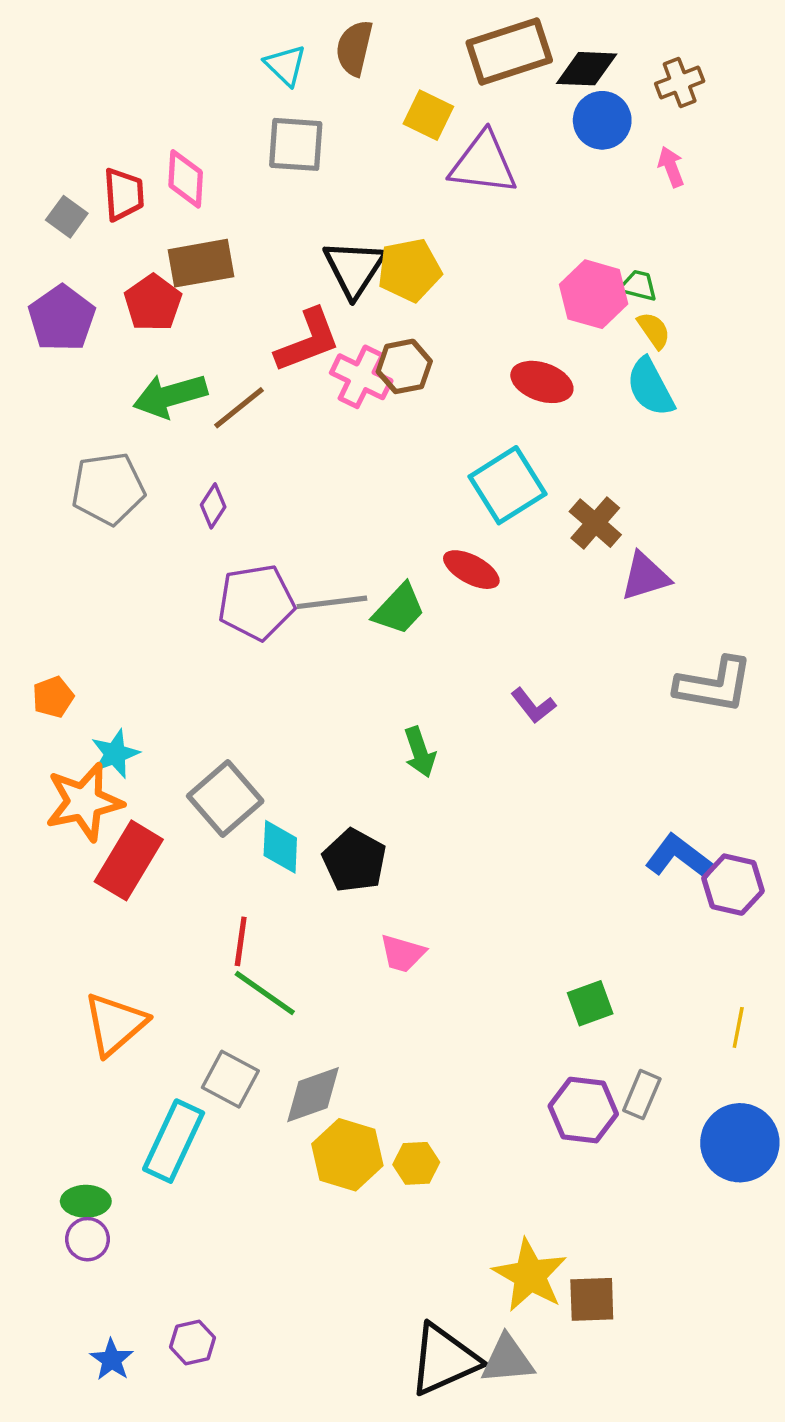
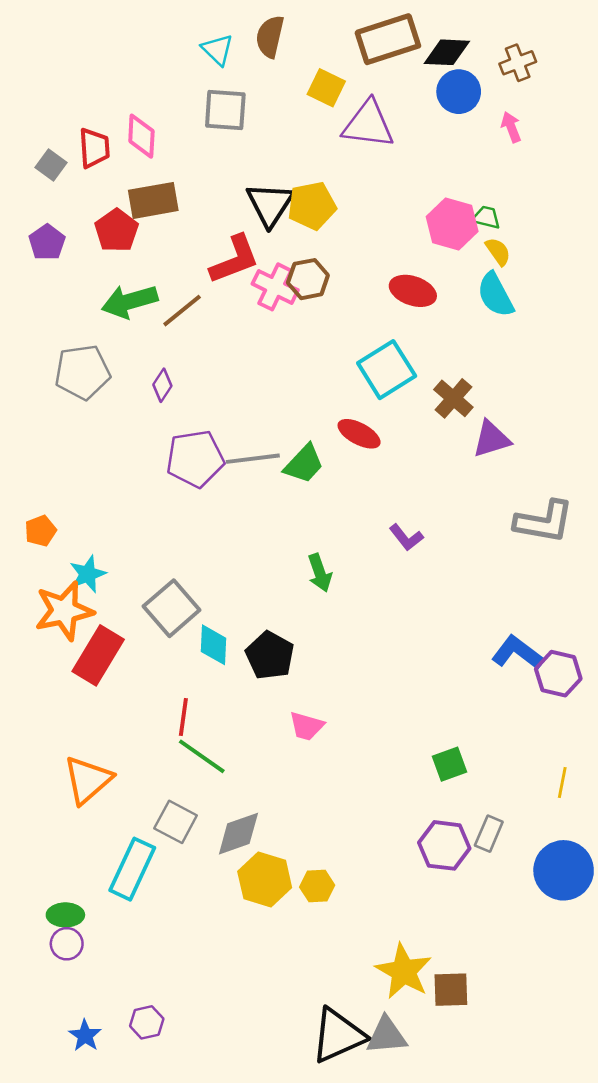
purple pentagon: (62, 318) -> (47, 242), size x0.7

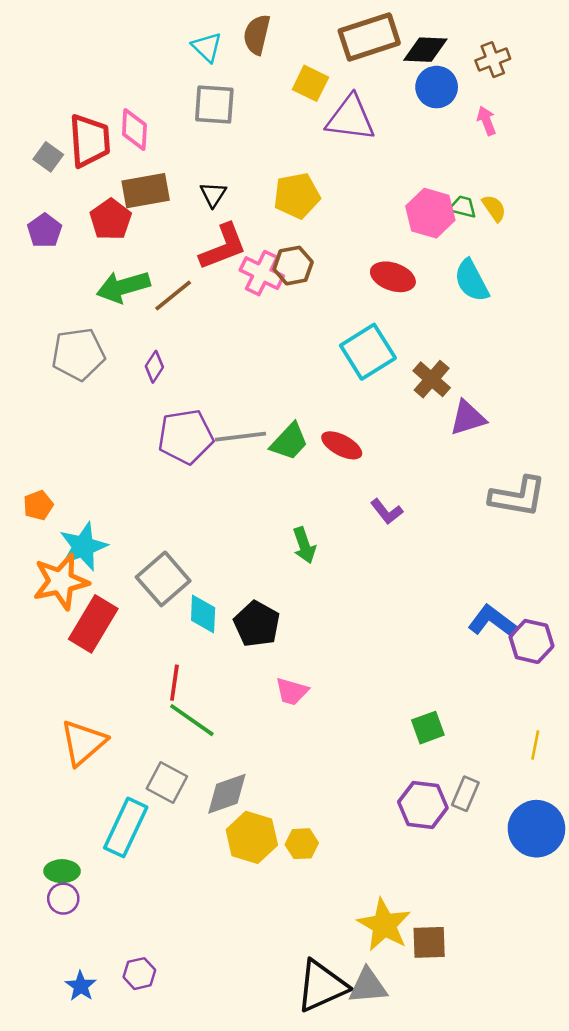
red trapezoid: (94, 148) -> (89, 141), size x1.4
black triangle: (270, 204) -> (213, 194), moved, size x0.6
yellow semicircle: (498, 252) -> (494, 208), moved
red ellipse: (359, 434) -> (342, 445), moved
cyan star: (88, 574) -> (83, 547), size x1.4

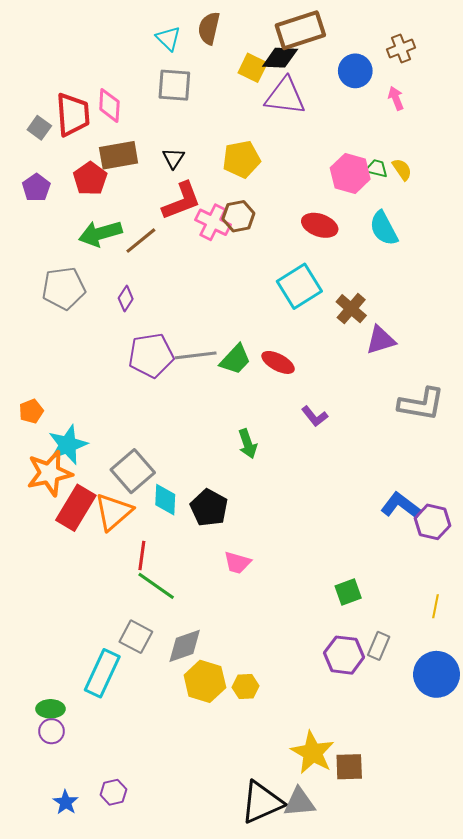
black diamond: (425, 50) -> (280, 58), moved
orange triangle: (83, 743) -> (113, 512), moved

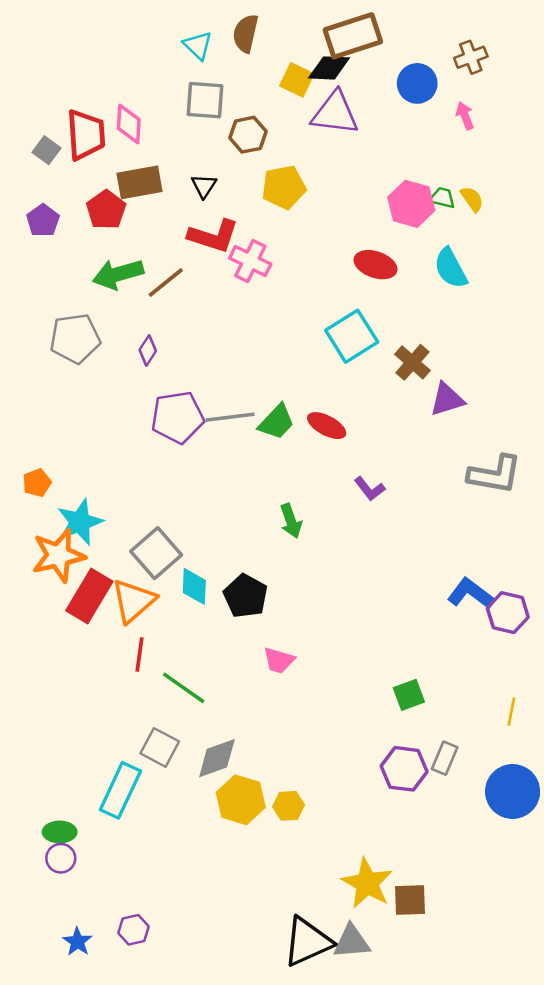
red L-shape: (182, 201) -> (213, 236), turned 39
brown hexagon: (238, 216) -> (248, 135), moved
red line: (142, 555) -> (139, 654), moved

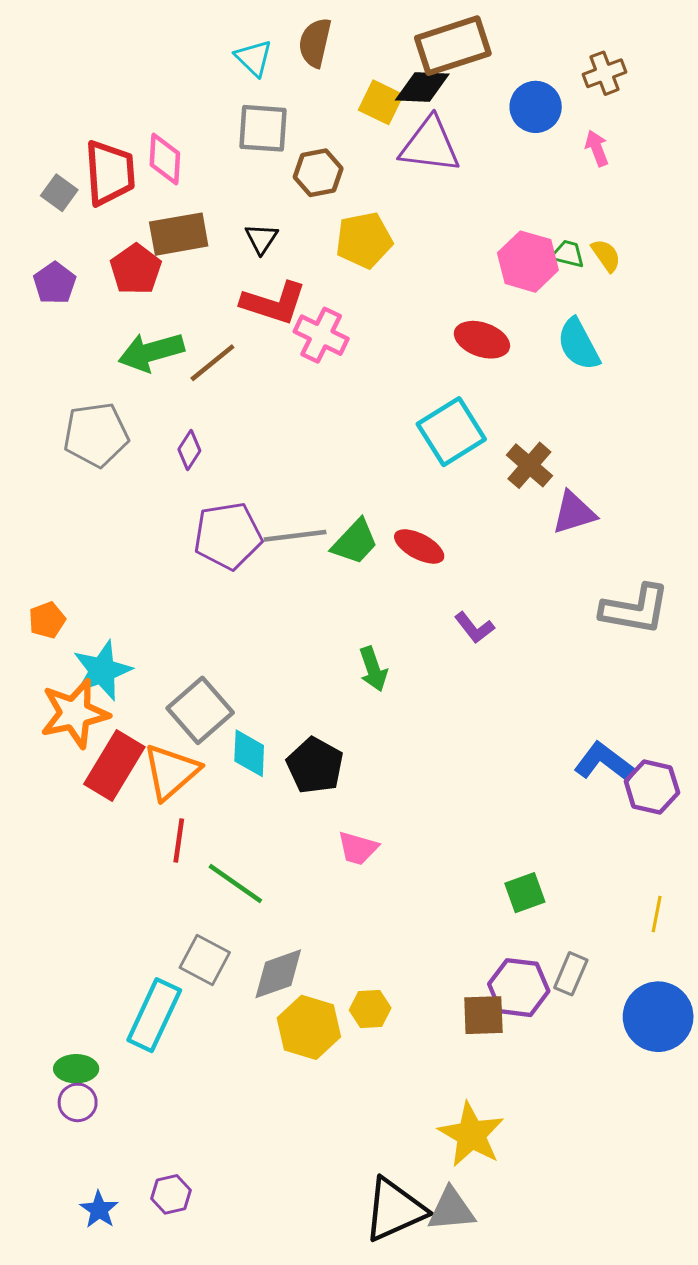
yellow hexagon: (288, 806) -> (370, 1009), moved
brown square: (410, 900) -> (483, 1015), moved

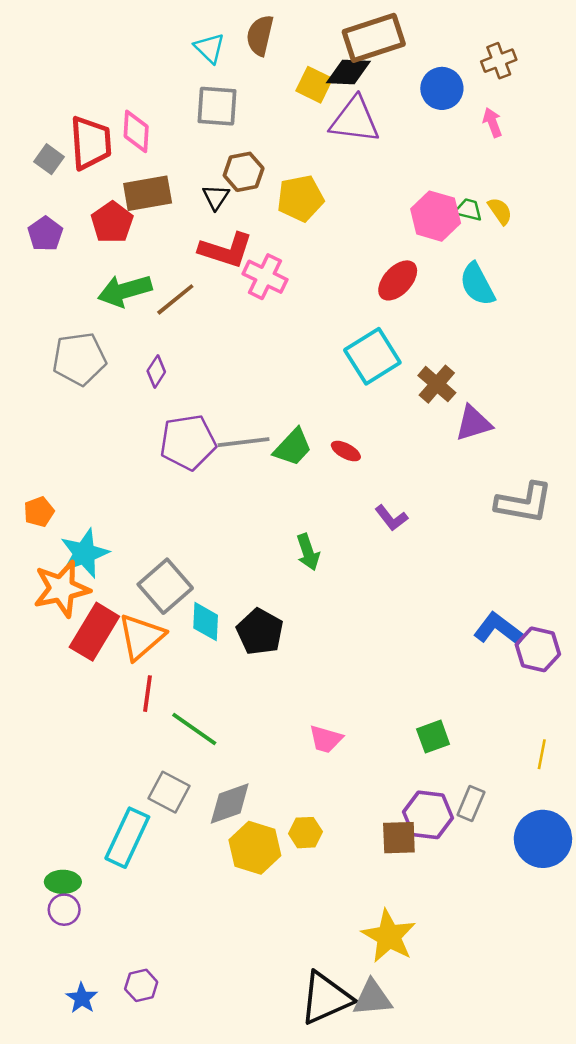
brown hexagon: (318, 173) -> (244, 172), moved
red ellipse: (482, 340) -> (398, 280), turned -66
red ellipse: (419, 546) -> (346, 451), size x0.7
pink trapezoid: (358, 848) -> (326, 739), moved

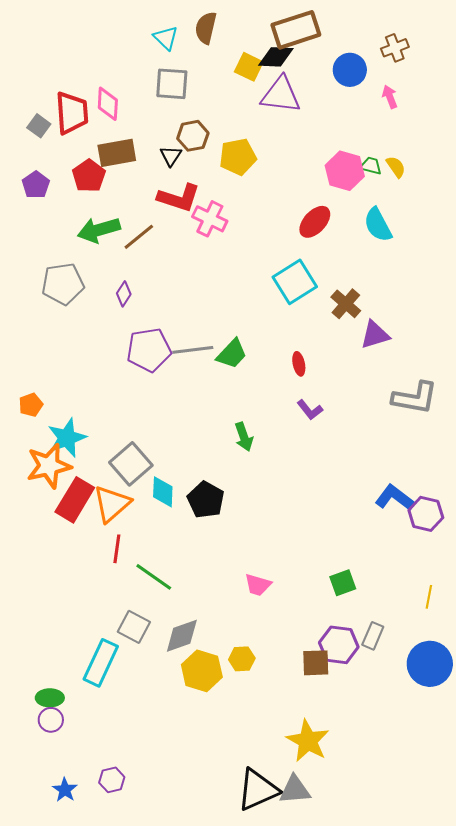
red ellipse: (346, 451) -> (299, 364), moved, turned 50

